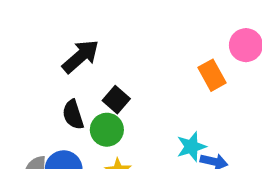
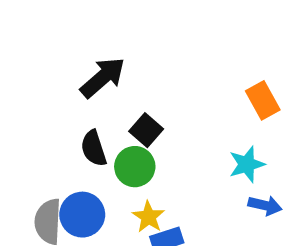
cyan star: (191, 147) -> (247, 164), moved

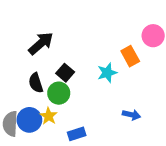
cyan star: (247, 164) -> (107, 73), moved
yellow star: (148, 217) -> (49, 116), moved

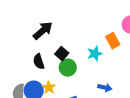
green circle: (59, 93) -> (68, 68), moved
blue arrow: (131, 115) -> (105, 88), moved

